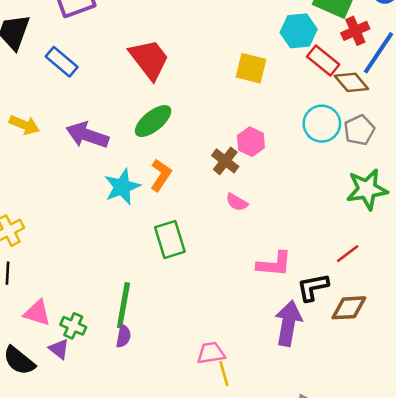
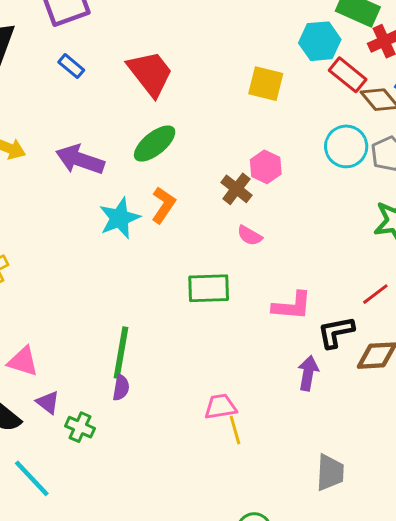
blue rectangle: (62, 62) -> (71, 66), moved, size x0.7
green rectangle: (170, 240) -> (209, 288), moved, turned -75
purple arrow: (288, 323) -> (308, 373), size x0.7
green cross: (73, 326) -> (80, 427), moved

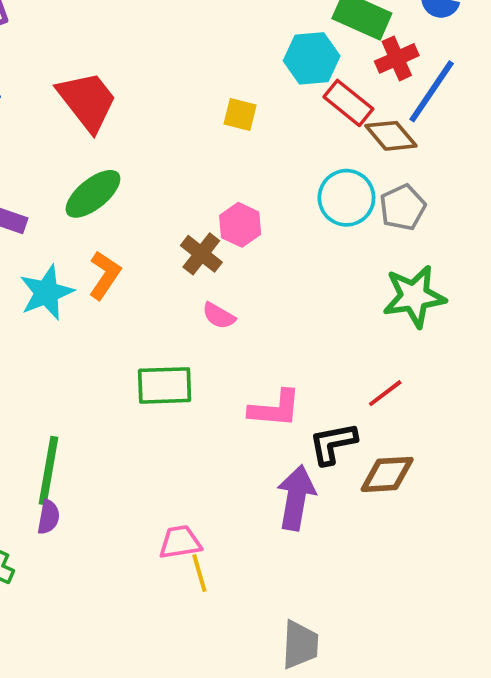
yellow square: (266, 84) -> (240, 115), size x0.7
purple arrow: (308, 373) -> (296, 498), size x1.4
gray trapezoid: (330, 472) -> (300, 645), moved

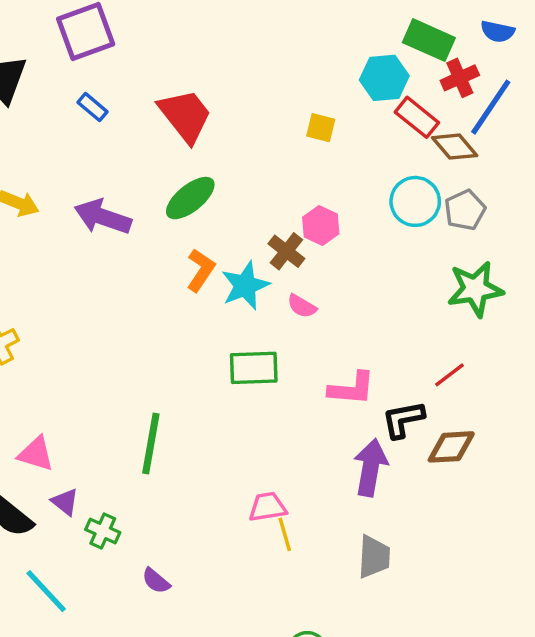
cyan star: (47, 293) -> (245, 286), moved
purple semicircle: (48, 517) -> (156, 581), moved, turned 120
gray trapezoid: (300, 645) -> (374, 557), moved

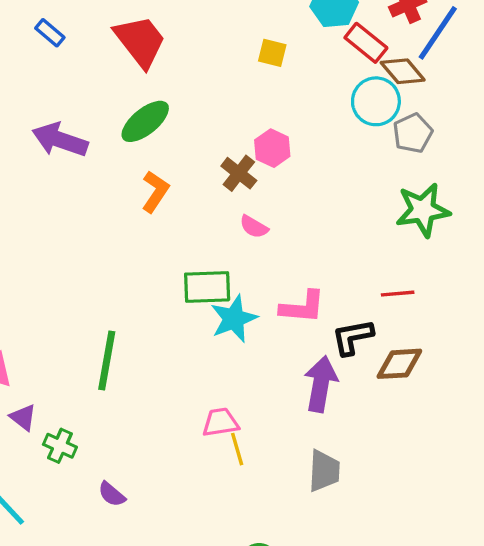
cyan circle: (415, 201) -> (376, 101), moved
cyan star: (245, 286) -> (234, 319), moved
red line: (450, 375) -> (398, 294), turned 32

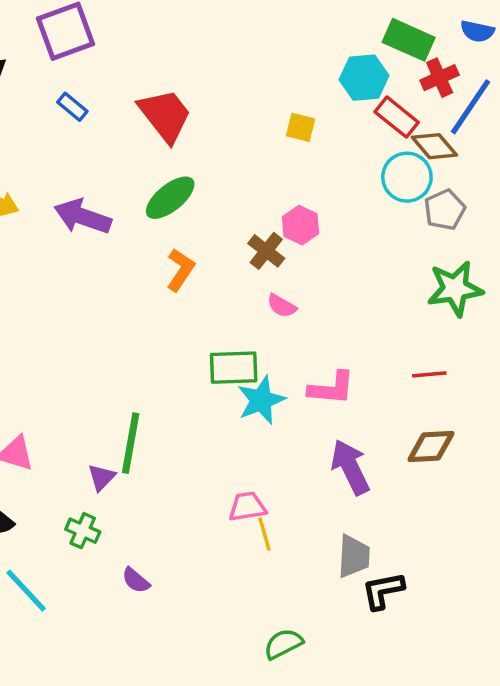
black L-shape: (353, 337) -> (383, 591), moved
purple arrow: (321, 384) -> (350, 467), turned -36
purple triangle: (23, 417) -> (102, 477), moved, turned 36

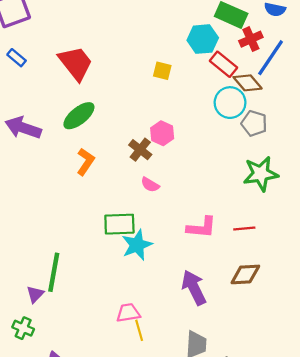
gray pentagon: (445, 210) -> (254, 123), turned -30
pink L-shape: (331, 388) -> (202, 227), moved

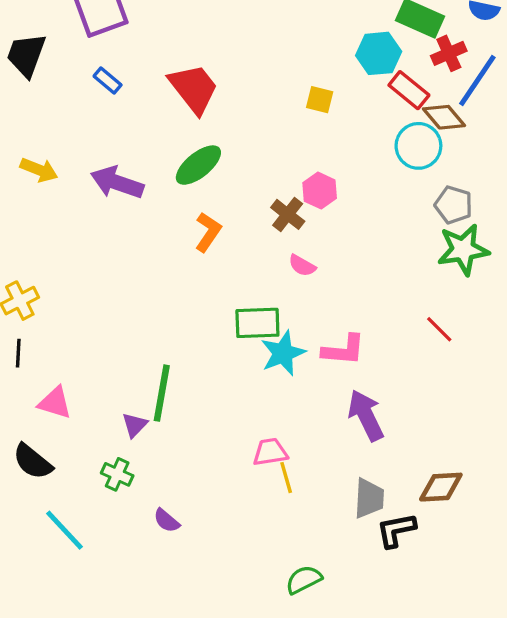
gray pentagon: (254, 123) -> (454, 205), moved
pink L-shape: (202, 227) -> (344, 350), moved
red line: (244, 228) -> (439, 329), turned 50
brown diamond: (245, 274) -> (441, 487), moved

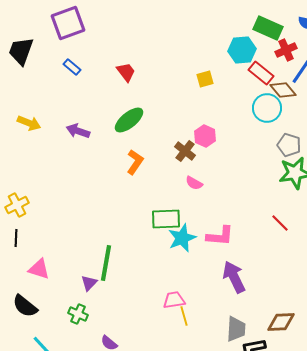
red trapezoid: (194, 88) -> (126, 72), size x0.6
yellow square: (320, 100) -> (205, 79), turned -30
purple arrow: (117, 183) -> (78, 131), size x0.7

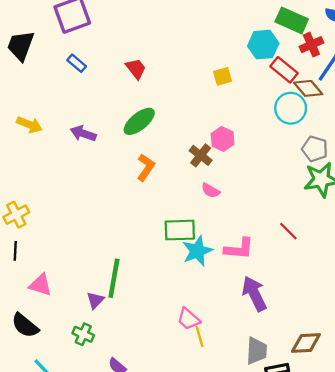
red line: (280, 223) -> (288, 231), moved
pink trapezoid: (174, 300) -> (189, 319), turned -130

